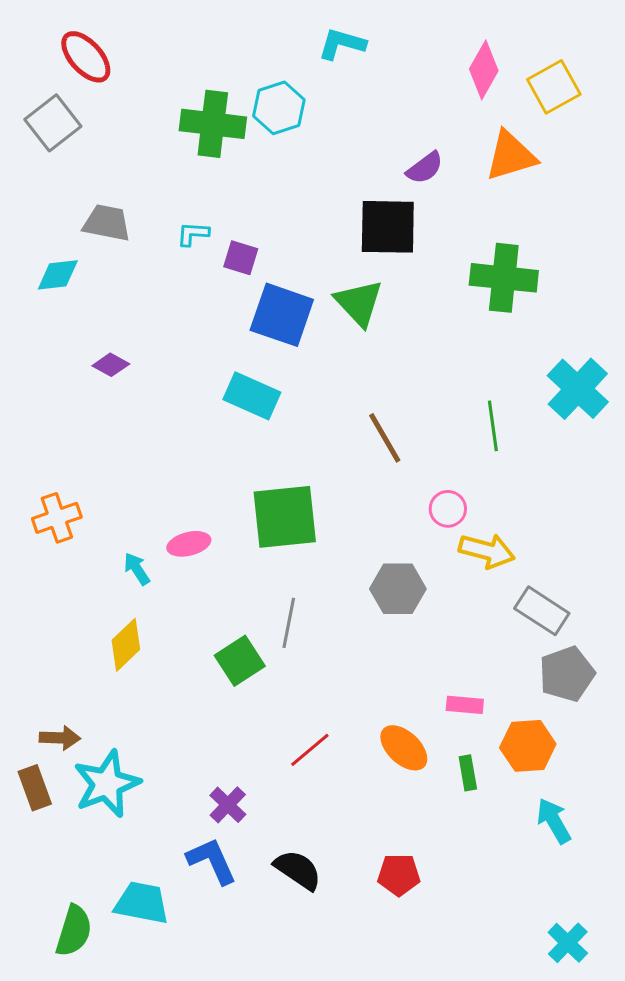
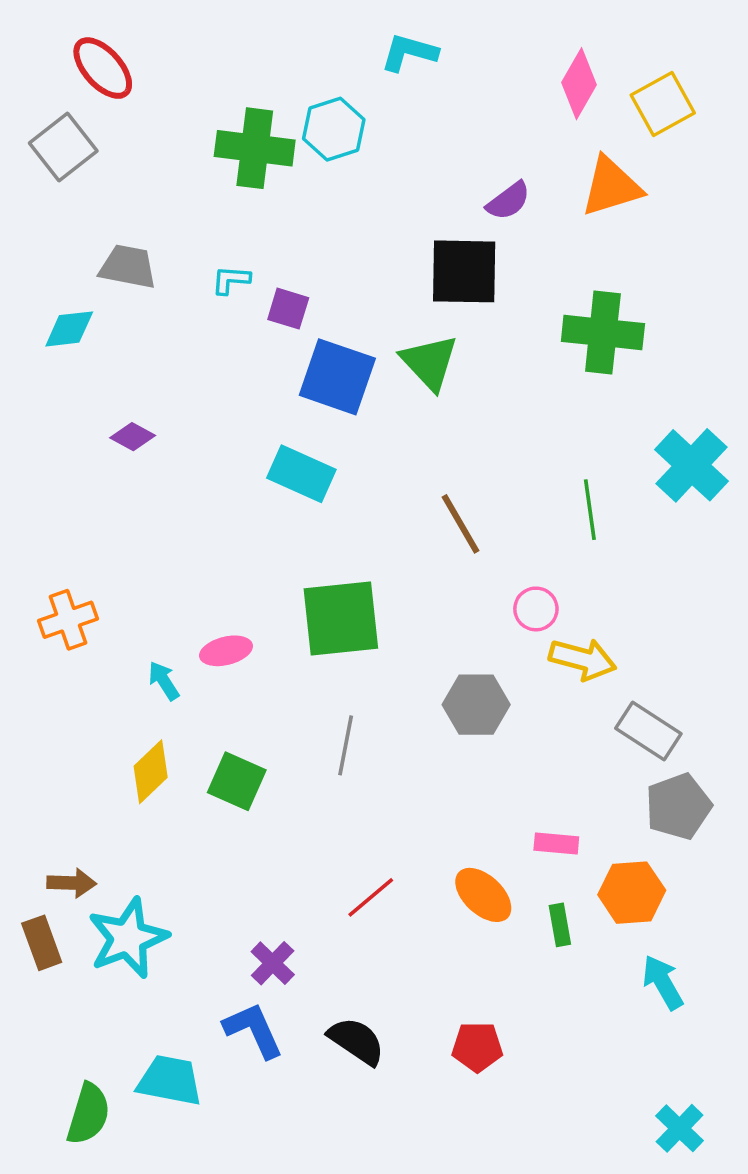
green square: (240, 661) -> (237, 781), moved, turned -33

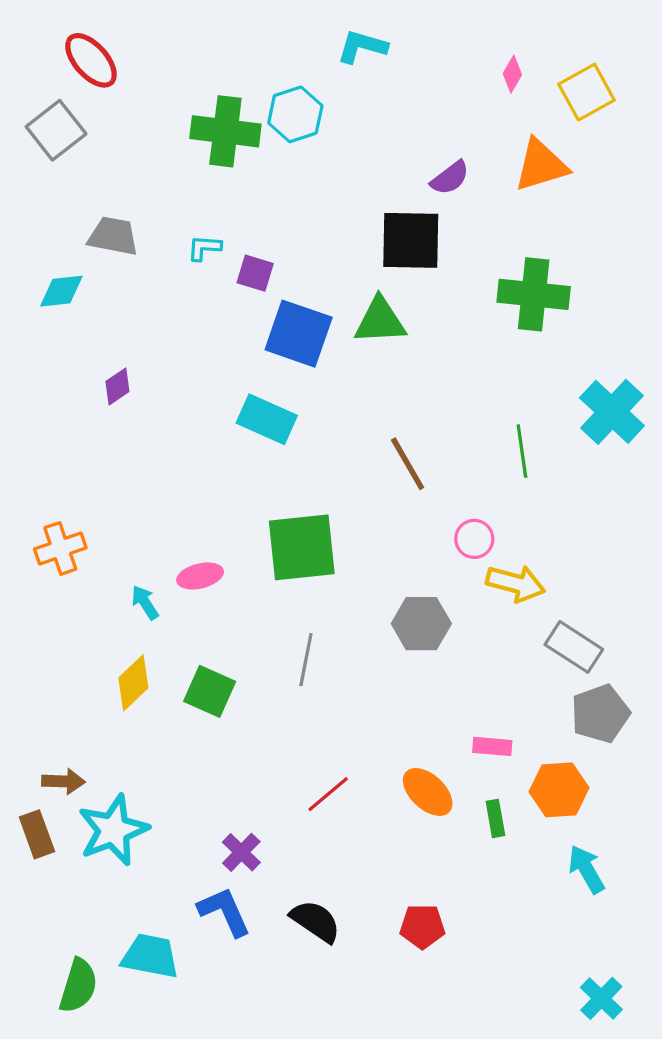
pink diamond: (579, 84) -> (512, 74), size x0.6
green triangle: (429, 362) -> (380, 321), turned -50
purple diamond: (133, 437) -> (117, 386), turned -63

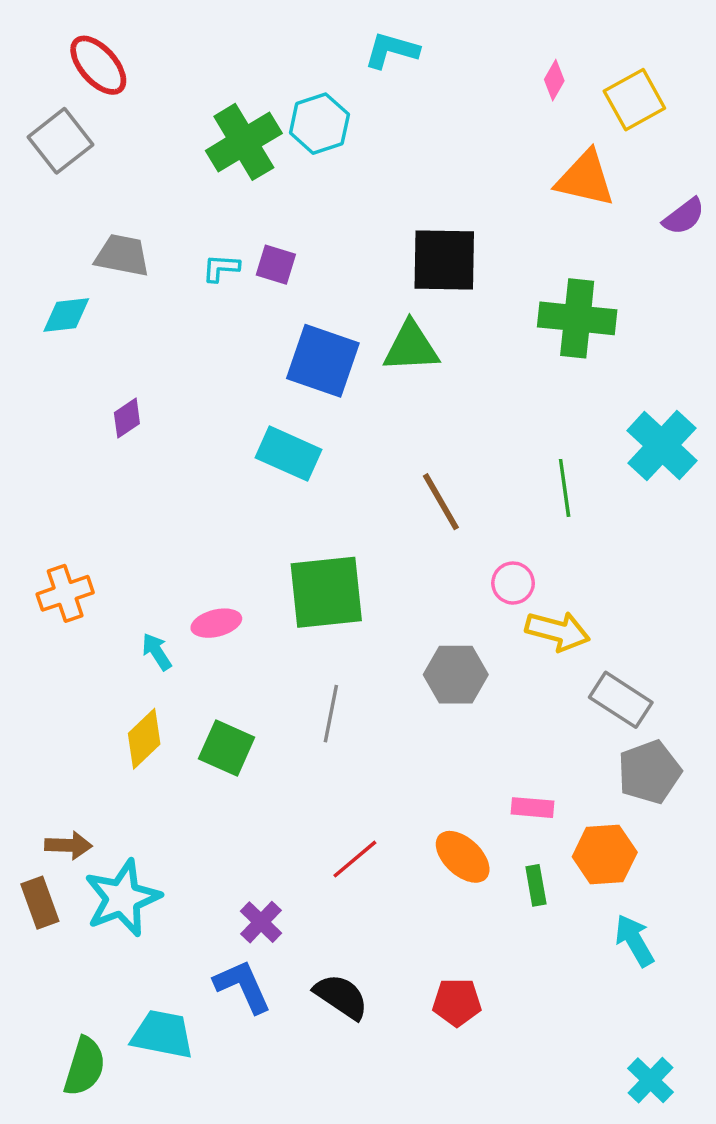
green cross: (225, 131) -> (244, 142), turned -38
orange triangle: (541, 165) -> (585, 179), turned 30
purple semicircle: (450, 178) -> (684, 216), moved
purple square: (255, 273) -> (276, 265), moved

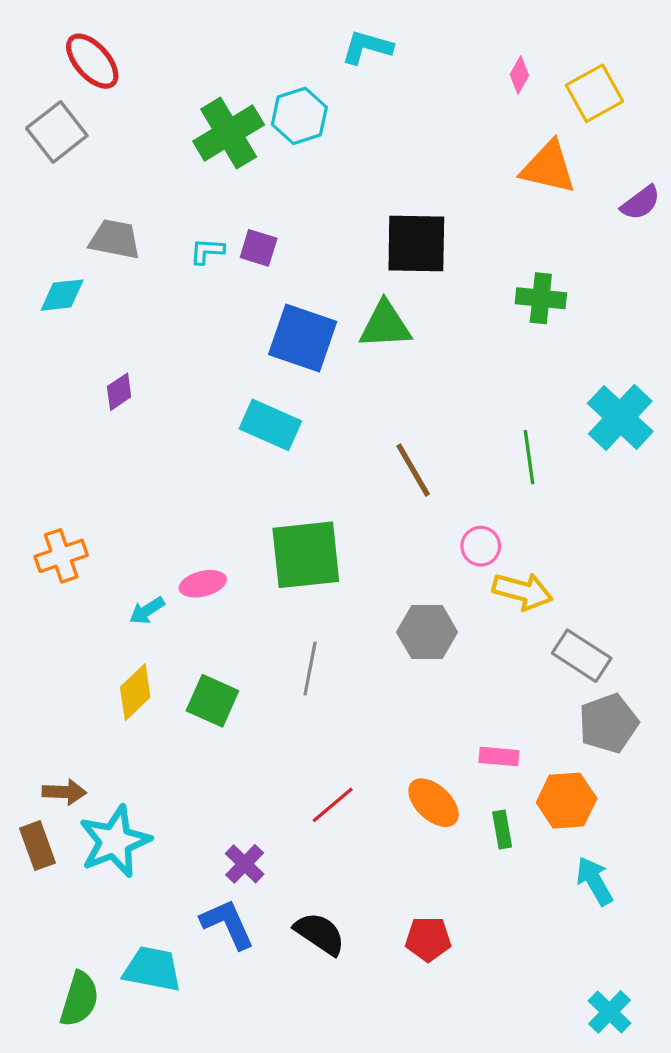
green cross: (577, 318) -> (541, 298), size x0.7
cyan arrow: (157, 652) -> (147, 611), turned -90

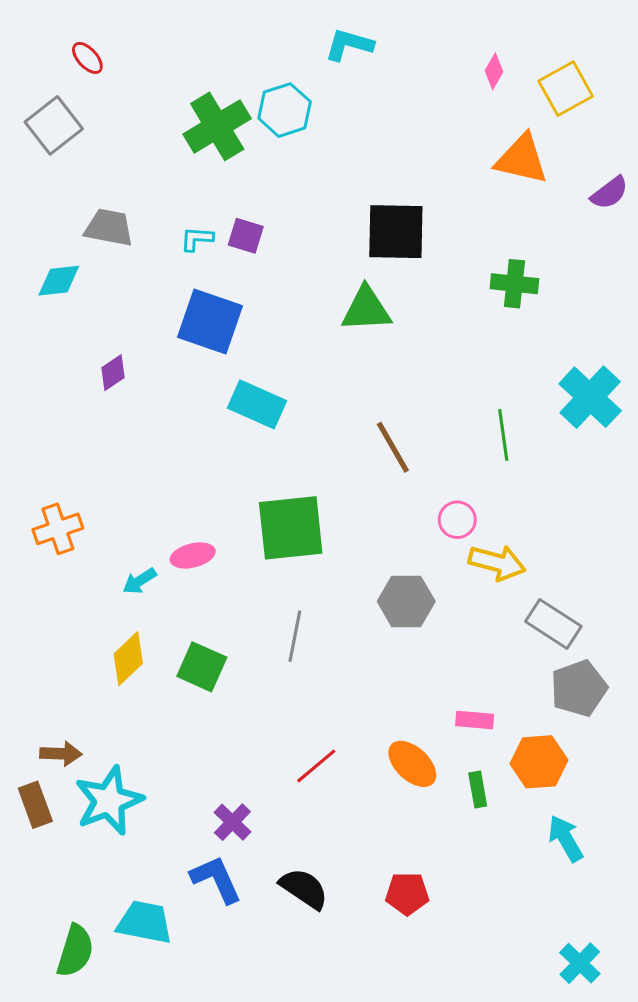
red ellipse: (92, 61) -> (87, 58), size x0.6
blue square: (303, 338) -> (210, 322), moved

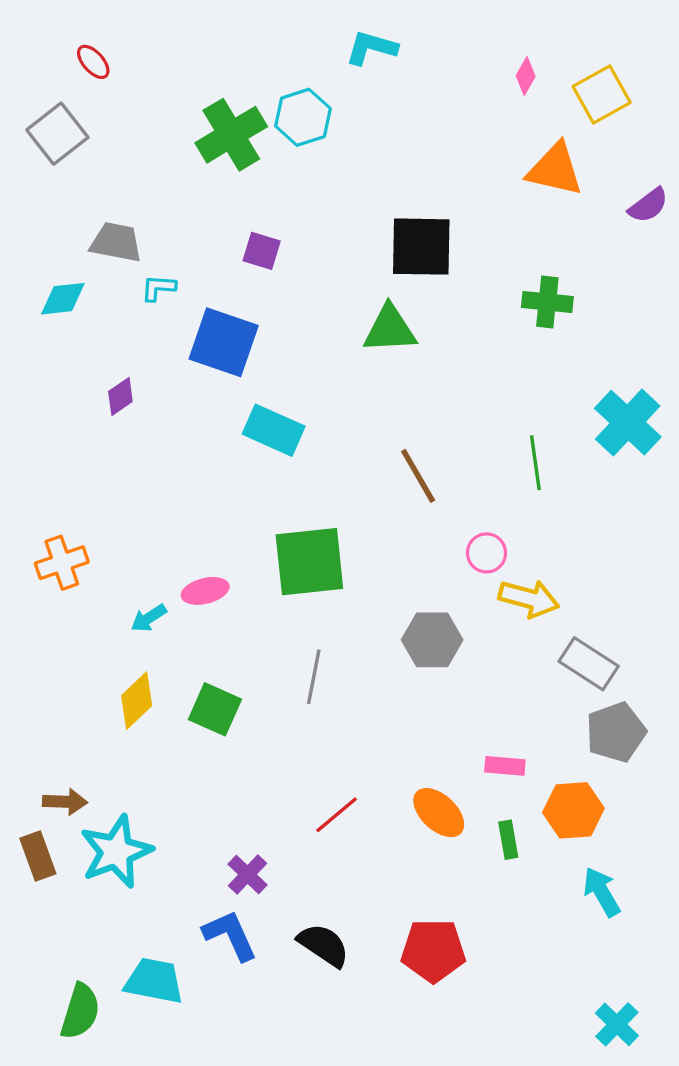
cyan L-shape: (197, 239) -> (158, 288), moved
red pentagon: (407, 894) -> (433, 951), size x1.4

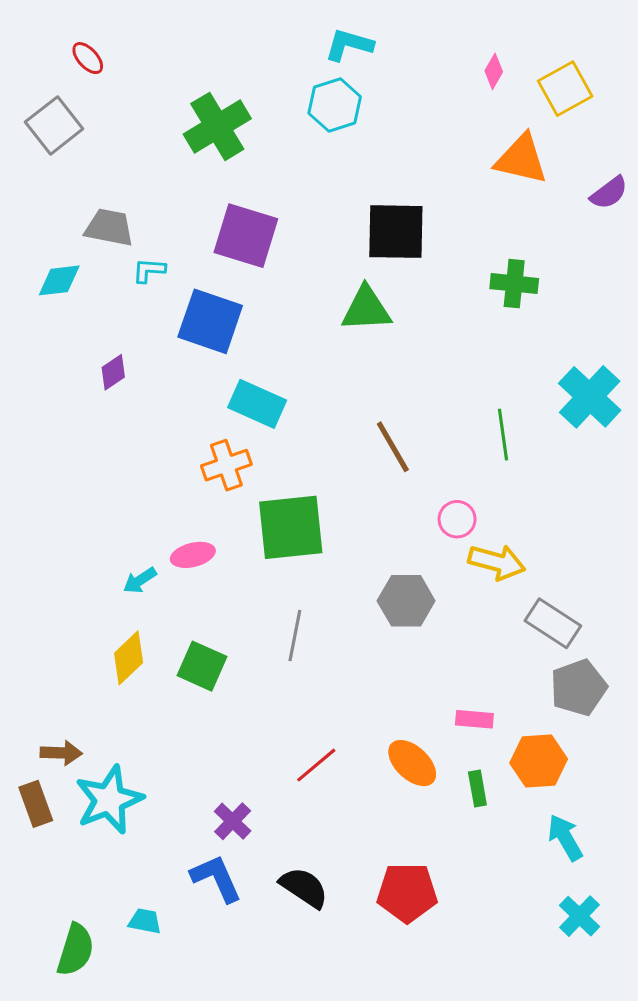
cyan hexagon: (303, 117) -> (335, 105), moved
purple square: (262, 251) -> (246, 236), size x1.8
orange cross: (62, 563) -> (226, 465), moved
cyan trapezoid: (154, 981) -> (145, 921), size x0.6
cyan cross: (617, 1024) -> (579, 916), moved

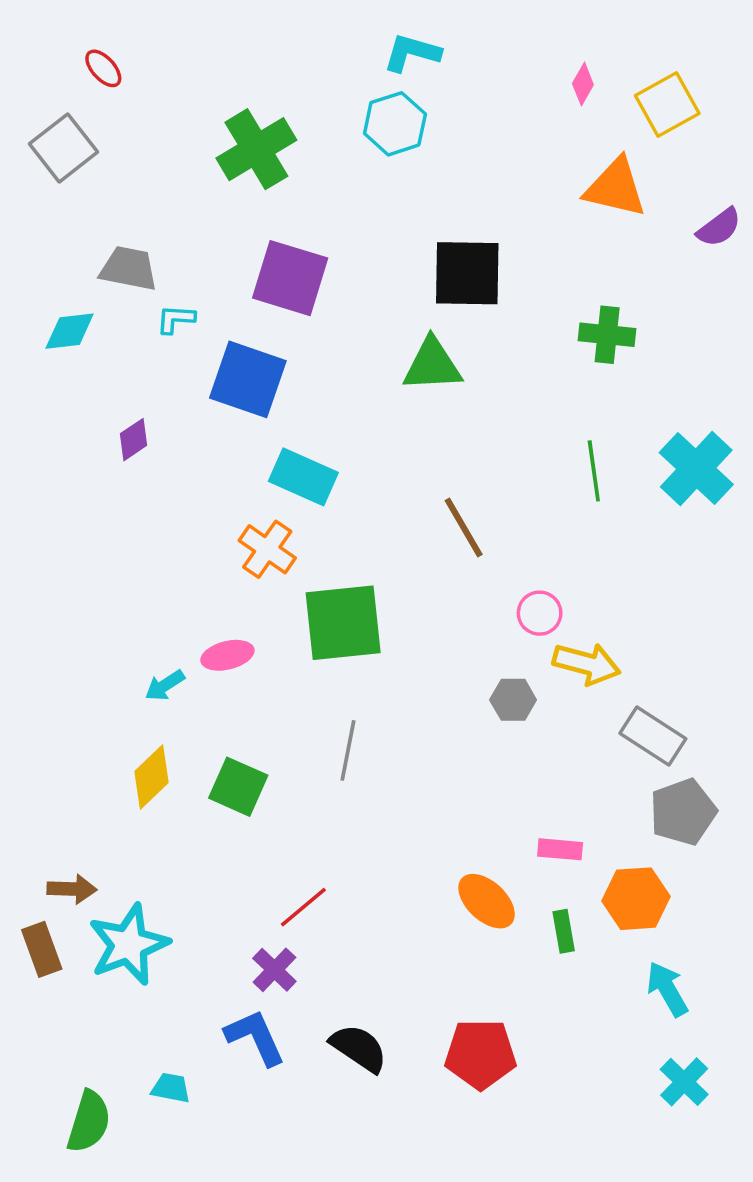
green line: (503, 435) -> (594, 471), moved
orange cross: (226, 465) -> (267, 549), turned -36
gray hexagon: (406, 601) -> (513, 700), moved, size x0.7
red line: (316, 765) -> (303, 907), moved

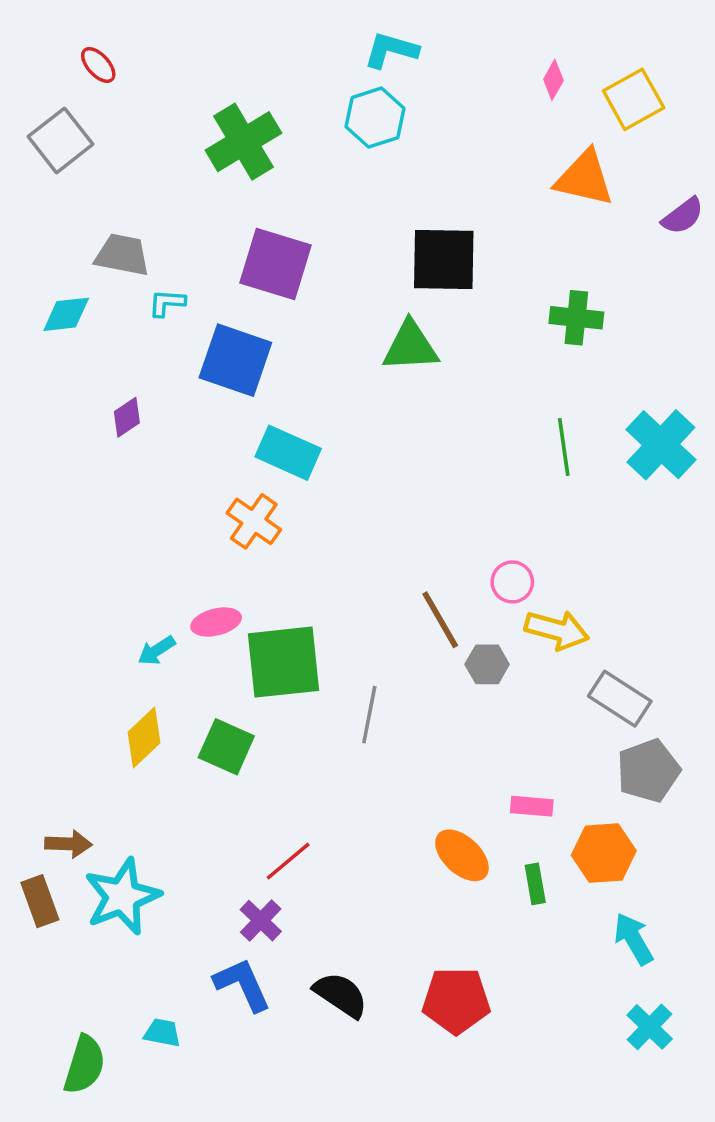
brown line: (464, 528) -> (440, 620), moved
green square: (343, 623) -> (284, 662), moved
gray line: (348, 750) -> (369, 715), moved

